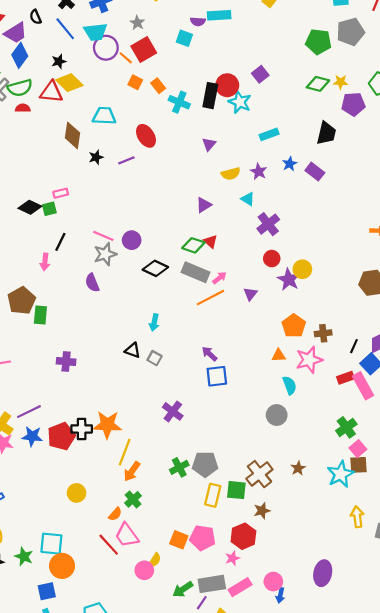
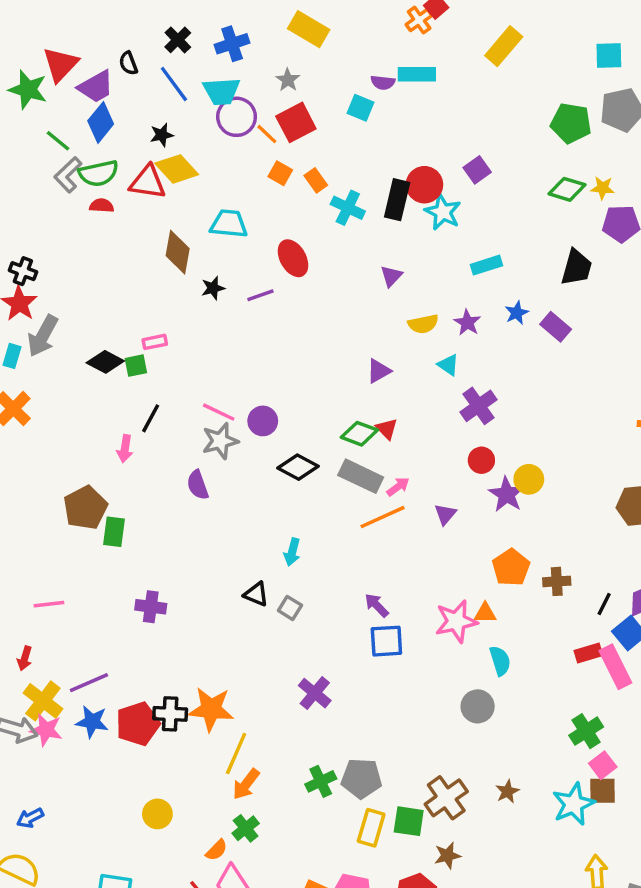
pink star: (309, 360) -> (456, 621), moved

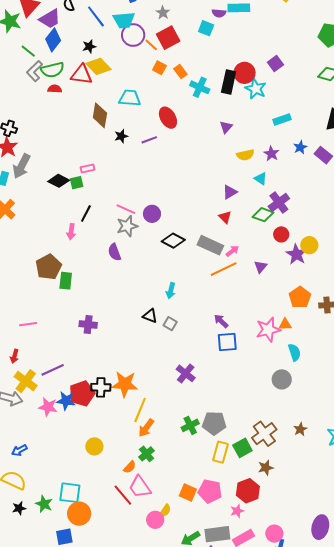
purple triangle: (379, 371) -> (230, 192), moved
green diamond: (359, 434) -> (263, 215), moved
blue star: (92, 722) -> (66, 401), moved
pink star: (46, 730) -> (48, 407), moved
green square: (409, 821) -> (242, 448), turned -36

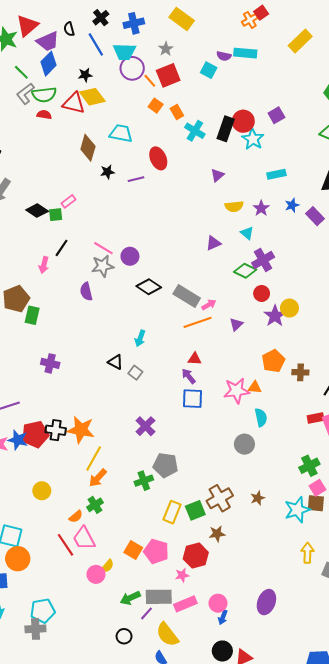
pink rectangle: (88, 168) -> (69, 201), turned -32
red triangle: (225, 217) -> (195, 359), moved, turned -48
gray pentagon: (214, 423) -> (165, 465), moved

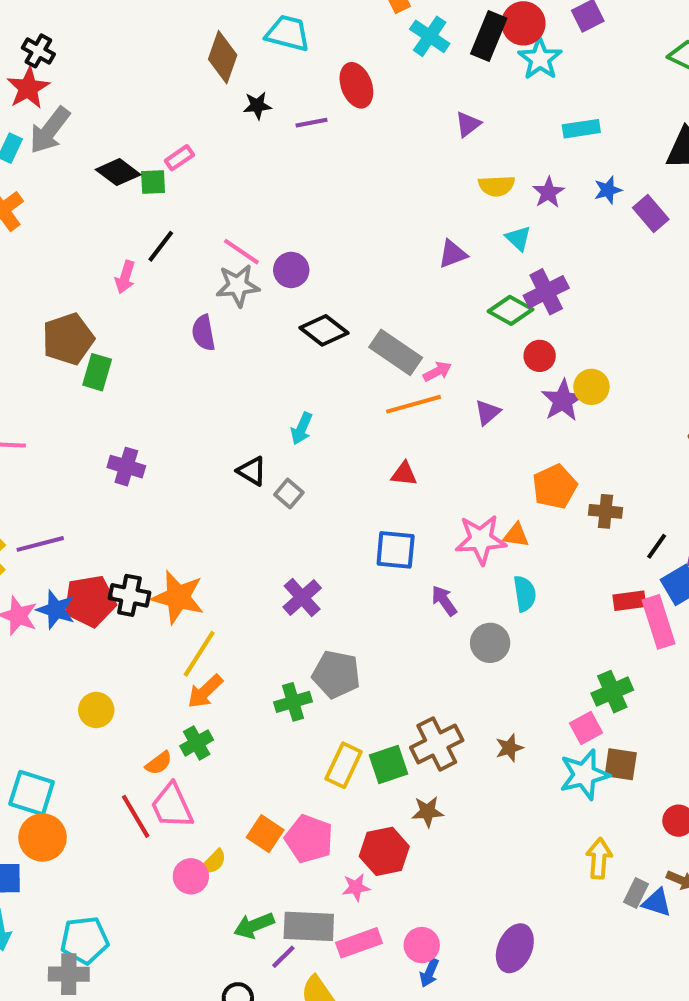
purple arrow: (189, 376) -> (444, 601), moved
pink square: (318, 488) -> (586, 728), moved

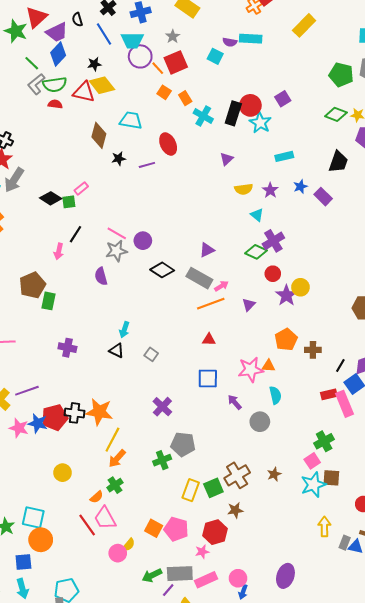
purple triangle: (453, 254) -> (207, 250), moved
cyan arrow: (302, 428) -> (124, 330), moved
black triangle: (252, 471) -> (117, 351), moved

